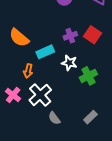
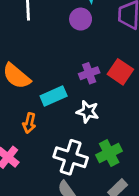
green cross: (88, 76) -> (109, 153), moved
white cross: (40, 95) -> (71, 157), moved, turned -30

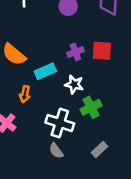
red square: (120, 72) -> (102, 51), turned -30
green cross: (109, 153) -> (91, 107), moved

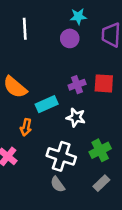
green cross: (91, 107) -> (100, 150), moved

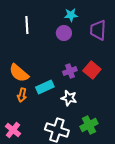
red square: (104, 83) -> (92, 70), turned 36
orange arrow: (26, 127) -> (22, 95), moved

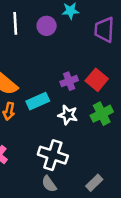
purple circle: (64, 33) -> (47, 26), moved
green cross: (89, 125) -> (102, 114), moved

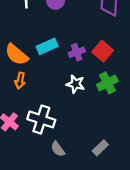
cyan rectangle: (38, 101) -> (47, 46), moved
white cross: (53, 155) -> (41, 119), moved

